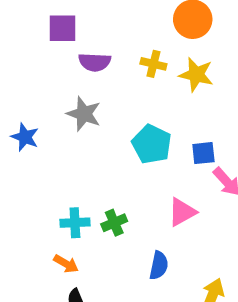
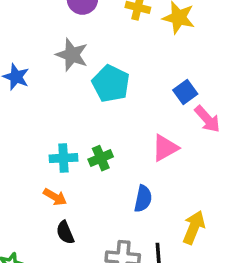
cyan pentagon: (152, 144) -> (111, 84), moved
blue square: (203, 153) -> (185, 92), turned -30

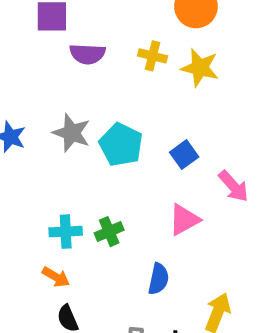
gray star: (72, 55) -> (72, 133), moved
blue square: (185, 92) -> (184, 155), moved

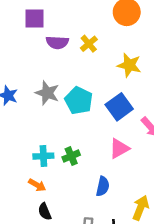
yellow cross: (153, 56) -> (89, 44), moved, turned 36
yellow star: (200, 68) -> (129, 65), moved
blue square: (184, 155) -> (119, 107), size x1.5

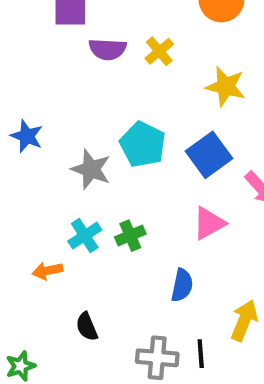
gray star: (47, 93) -> (91, 169), moved
cyan cross: (43, 156) -> (85, 236), turned -30
orange arrow: (37, 185) -> (47, 271), moved, turned 138

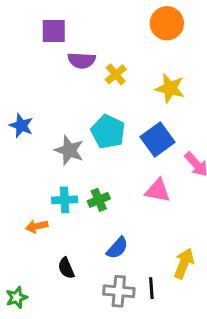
yellow cross: (159, 51) -> (116, 74), moved
pink triangle: (209, 223) -> (158, 191), turned 40
cyan cross: (85, 236) -> (65, 200), turned 30
blue semicircle: (182, 285) -> (117, 248), moved, turned 30

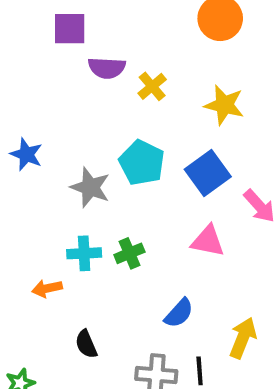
blue semicircle: (117, 248) -> (179, 313), moved

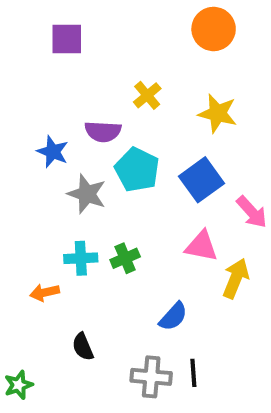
purple semicircle: (107, 68) -> (103, 132), moved
blue star: (26, 154) -> (53, 152), moved
yellow arrow: (243, 338) -> (236, 278), moved

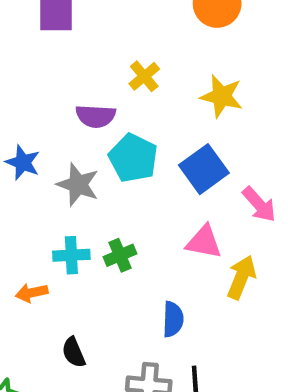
blue star: (53, 152) -> (23, 162), moved
blue semicircle: (173, 317) -> (173, 319), turned -40

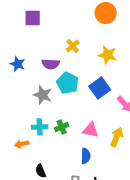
blue star: (23, 162) -> (18, 64), moved
pink triangle: (204, 242) -> (91, 130), moved

